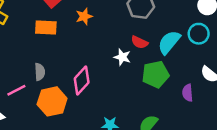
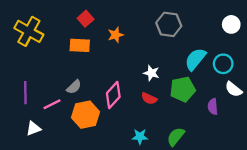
cyan circle: (199, 34) -> (223, 64), moved
red semicircle: (140, 42) -> (149, 98), moved
gray semicircle: (40, 72) -> (74, 87), turned 49

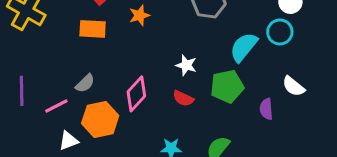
cyan circle: (223, 64) -> (280, 32), moved
white triangle: (33, 129) -> (68, 141), moved

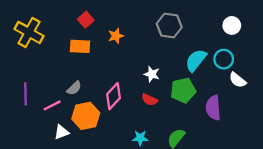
cyan circle: (280, 32) -> (224, 59), moved
white semicircle: (293, 86) -> (238, 80), moved
purple semicircle: (266, 109) -> (213, 108), size x1.5

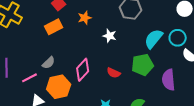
orange rectangle: (80, 46) -> (54, 27), turned -30
white star: (152, 74) -> (110, 36), moved

